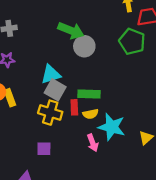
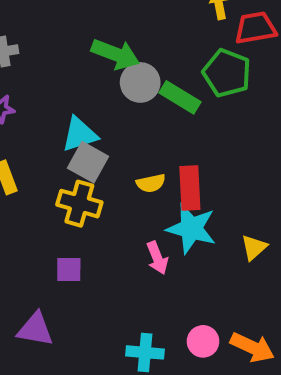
green rectangle: (89, 94) -> (180, 97), moved, turned 30
red rectangle: (74, 107) -> (190, 188), moved, size x1.5
yellow semicircle: (91, 114) -> (151, 183), moved

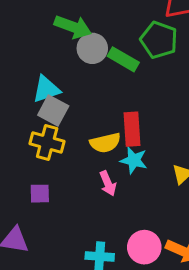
yellow semicircle: (151, 183) -> (105, 143), moved, size x1.4
cyan star: (191, 229) -> (134, 160), size x0.7
pink circle: (203, 341) -> (144, 247), size x1.4

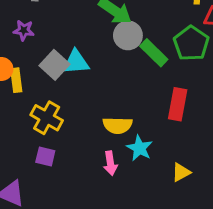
gray square: (53, 111) -> (55, 65), moved
red rectangle: (132, 129) -> (178, 104), moved
yellow cross: (47, 143) -> (47, 118), moved

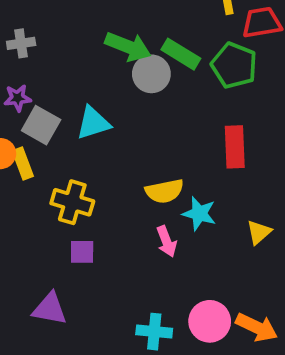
green rectangle: (154, 53) -> (181, 54), moved
gray square: (55, 65) -> (41, 125), moved

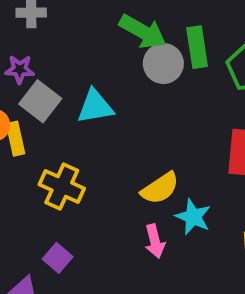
green rectangle: (181, 54) -> (197, 47), turned 42
yellow semicircle: (165, 191) -> (160, 188), turned -30
purple square: (82, 252) -> (58, 258), moved, turned 32

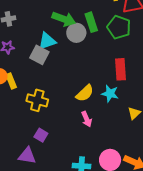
gray square: (40, 101) -> (39, 55), moved
cyan triangle: (95, 107) -> (47, 41), moved
cyan star: (193, 217) -> (110, 94), moved

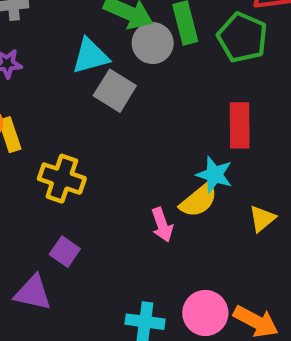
gray square: (39, 55) -> (115, 91), moved
yellow semicircle: (85, 93) -> (199, 200), moved

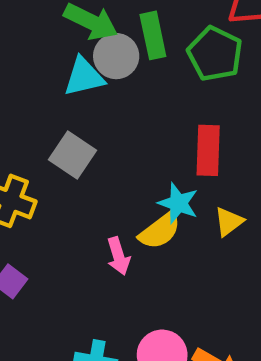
cyan triangle: (90, 56) -> (84, 77), moved
gray square: (115, 91) -> (72, 155), moved
yellow triangle: (262, 219) -> (229, 222), moved

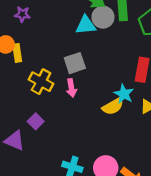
gray square: (72, 155) -> (75, 63), turned 30
pink arrow: (118, 256) -> (71, 88), moved

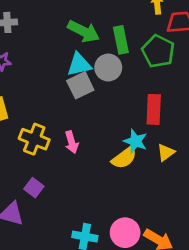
gray circle: (103, 17) -> (108, 68), moved
gray square: (75, 63) -> (80, 85), moved

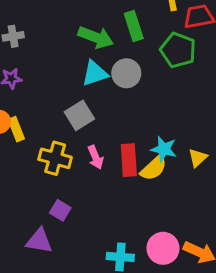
green rectangle: (121, 40) -> (134, 26), moved
gray square: (80, 85) -> (79, 115), moved
red rectangle: (154, 109) -> (129, 160), moved

